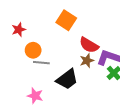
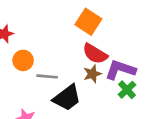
orange square: (66, 20) -> (88, 22), moved
gray line: (41, 63) -> (47, 76), moved

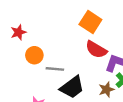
brown star: (92, 74) -> (106, 90), moved

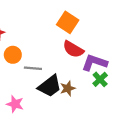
brown star: (106, 90) -> (68, 88), moved

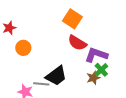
gray line: (33, 68) -> (41, 84), moved
brown star: (68, 88) -> (93, 78), moved

